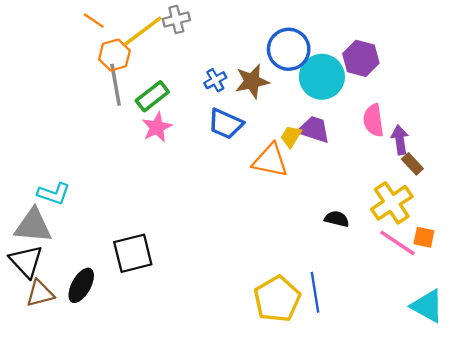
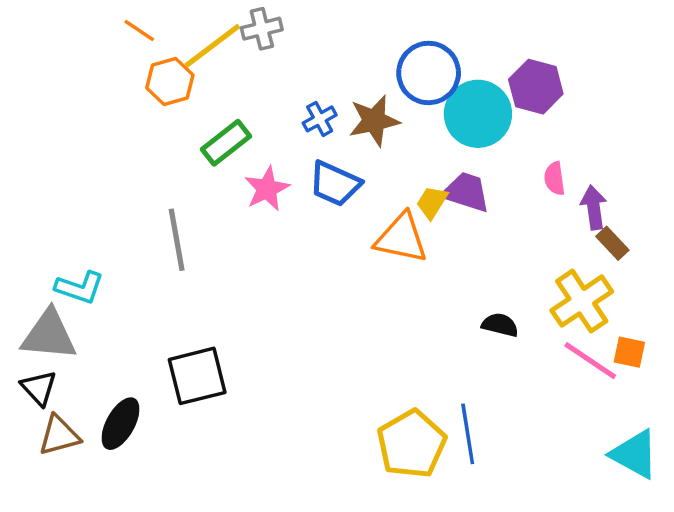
gray line: (116, 85) -> (177, 240), moved
pink semicircle: (373, 120) -> (555, 179), size x0.7
pink star: (157, 127) -> (267, 189), moved
black triangle: (26, 261) -> (39, 388), size x0.7

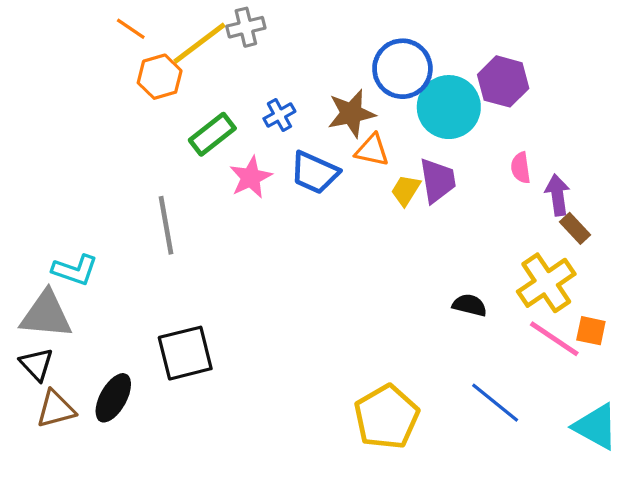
blue cross: (320, 119) -> (279, 115), moved
purple trapezoid: (466, 192) -> (438, 181), turned 63
orange triangle: (401, 238) -> (372, 150), moved, size x0.7
blue line: (468, 434) -> (495, 403), moved, turned -42

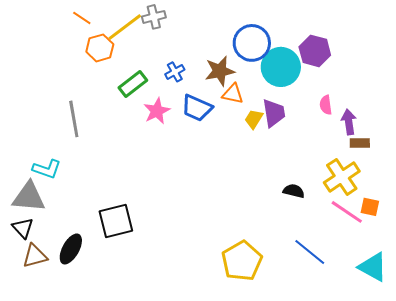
gray line: (166, 225) -> (74, 119), moved
brown rectangle: (575, 228) -> (360, 143), turned -48

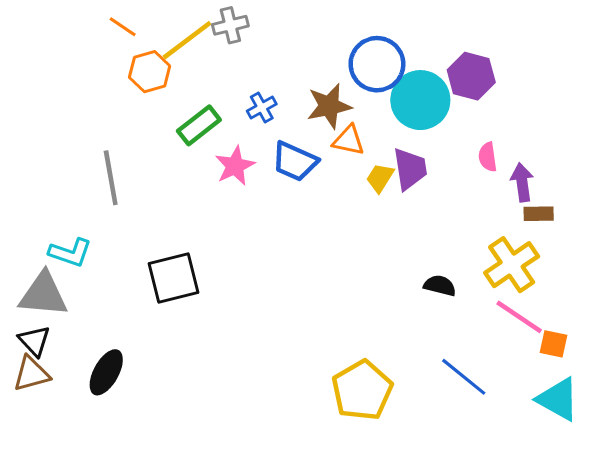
orange square: (370, 207) -> (554, 344), moved
black square: (116, 221) -> (174, 278), moved
brown triangle: (35, 256) -> (31, 374), moved

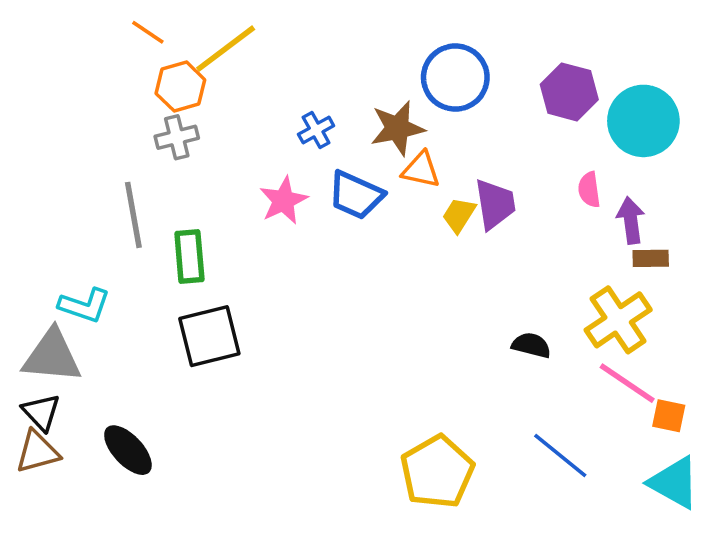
gray cross: (230, 25) -> (177, 137), moved
cyan circle: (420, 100) -> (643, 121), moved
green rectangle: (199, 125) -> (189, 257), moved, turned -57
black ellipse: (106, 372) -> (128, 450), turned -72

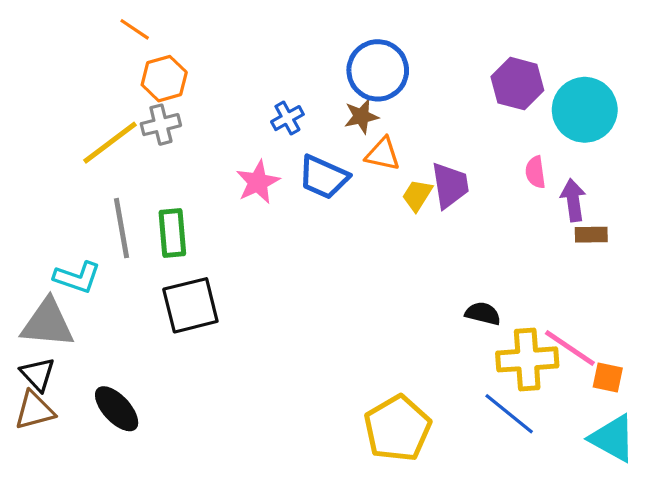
yellow line: (226, 49) -> (110, 143), moved
blue circle: (455, 78) -> (378, 70), moved
brown star: (397, 128) -> (361, 116), size x0.7
gray line: (133, 215) -> (121, 228), moved
yellow cross: (618, 320) -> (527, 359), moved, turned 30

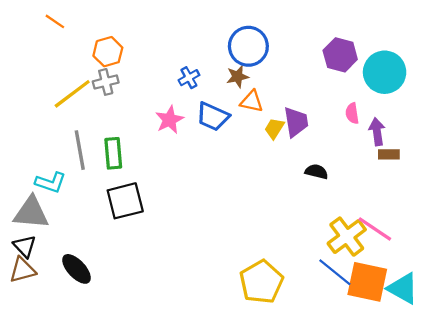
orange line: (135, 29) -> (55, 21), moved
black semicircle: (483, 313) -> (316, 172), moved
yellow cross: (527, 359) -> (347, 237), turned -33
orange square: (608, 378) -> (367, 282), moved, size x2.0

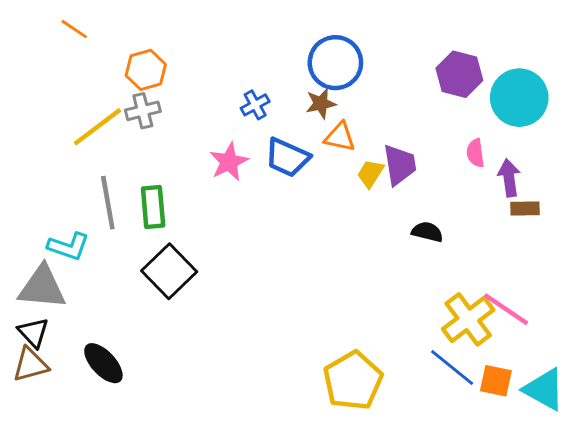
black square: (125, 201) -> (169, 271), turned -30
orange square: (367, 282) -> (496, 381), size x0.6

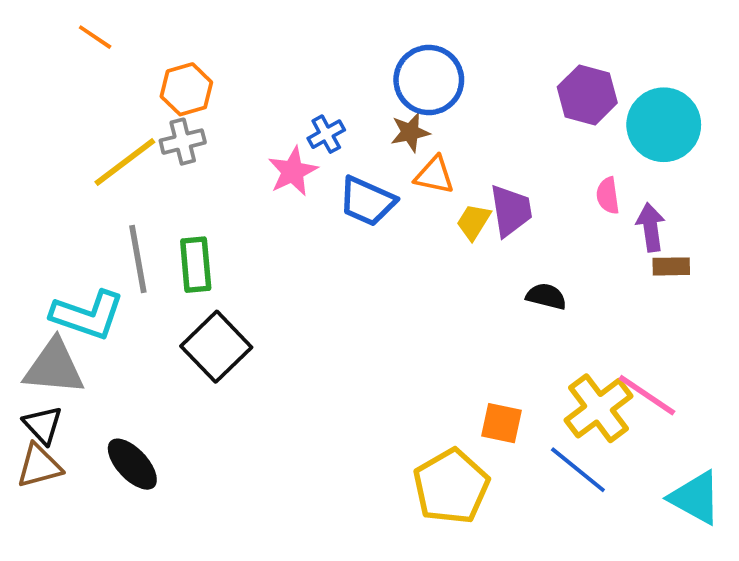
pink star: (229, 162) -> (293, 171), moved
cyan L-shape: (68, 246) -> (88, 315), size x1.4
orange square: (496, 381) -> (502, 423), moved

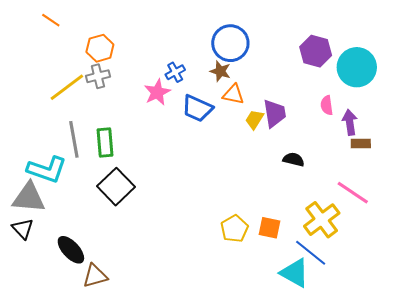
brown star: (410, 132) -> (220, 71), turned 30
pink line: (647, 395) -> (353, 193), moved
brown triangle: (39, 466) -> (95, 276), moved
yellow pentagon: (451, 486) -> (234, 229), moved, size x0.7
cyan triangle: (695, 498) -> (295, 273), moved

